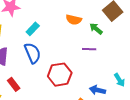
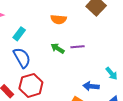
green arrow: (96, 29) -> (58, 48), moved
red hexagon: (60, 75) -> (31, 85), moved

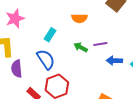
cyan rectangle: (19, 34) -> (50, 35), moved
blue arrow: (91, 86) -> (114, 61), moved

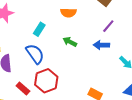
purple line: (100, 44) -> (108, 26), moved, turned -40
blue arrow: (114, 61) -> (101, 45), moved

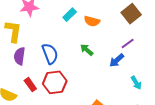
cyan rectangle: (39, 29) -> (70, 15), moved
blue arrow: (101, 45) -> (117, 60), turned -56

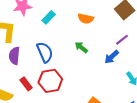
cyan rectangle: (70, 15) -> (49, 17), moved

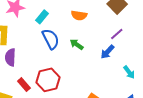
blue semicircle: (45, 52) -> (51, 39), moved

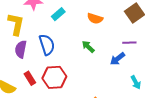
purple line: (117, 34) -> (129, 43), turned 32
blue semicircle: (51, 39) -> (47, 45), moved

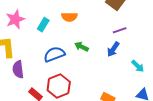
orange semicircle: (95, 18) -> (69, 17), moved
blue semicircle: (47, 45) -> (54, 54), moved, turned -75

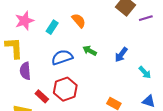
orange semicircle: (69, 17) -> (79, 21), turned -133
purple line: (120, 30) -> (146, 18), moved

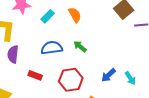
blue arrow: (121, 55) -> (108, 75), moved
red hexagon: (65, 89) -> (71, 80), moved
red rectangle: (42, 96) -> (35, 75), moved, turned -32

